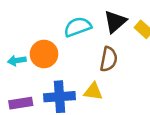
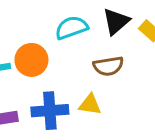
brown semicircle: (109, 59) -> (108, 66), turned 70

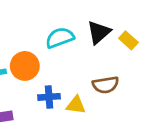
brown semicircle: (108, 66) -> (106, 85), moved
blue cross: (50, 111) -> (49, 97), moved, size x0.7

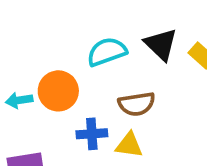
black triangle: (99, 32) -> (161, 44), turned -35
brown semicircle: (106, 85) -> (137, 104), moved

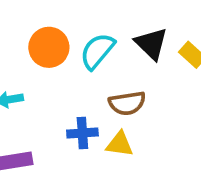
cyan semicircle: (107, 52) -> (97, 51), turned -30
orange circle: (58, 91) -> (49, 47), moved

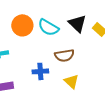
cyan semicircle: (97, 51) -> (48, 27), turned -100
yellow triangle: (120, 144) -> (71, 81), moved, turned 35

